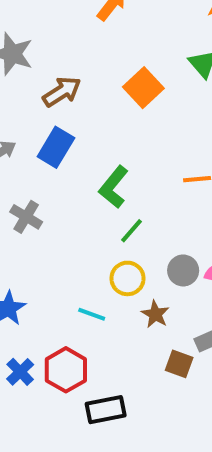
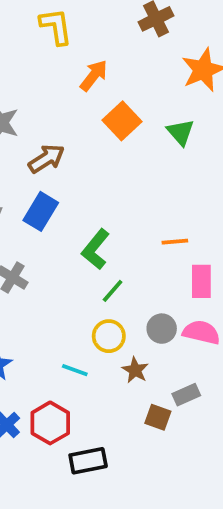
orange square: (143, 88) -> (122, 121), moved

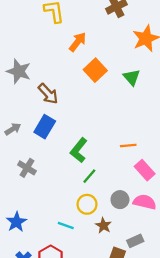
brown arrow: (46, 159) -> (48, 94), turned 80
pink rectangle: (201, 281) -> (145, 170), turned -42

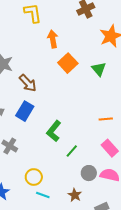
orange arrow: (78, 42) -> (53, 39), turned -48
orange line: (128, 145) -> (106, 119), moved
green line: (89, 176) -> (72, 151), moved
yellow circle: (87, 204) -> (34, 177), moved

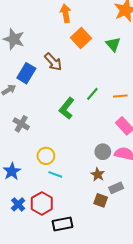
brown arrow: (28, 83) -> (53, 62), moved
blue rectangle: (25, 111) -> (26, 73), moved
green line: (72, 151) -> (92, 94), moved
brown star: (75, 195) -> (98, 174), moved

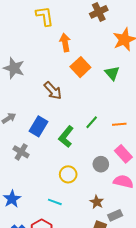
blue rectangle: (26, 73) -> (38, 126), moved
gray circle: (103, 152) -> (101, 164), moved
yellow circle: (46, 156) -> (68, 174), moved

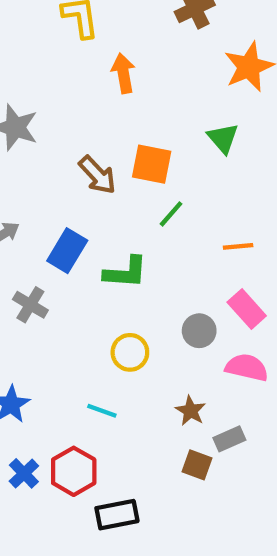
orange square: (80, 67) -> (152, 164), moved, turned -36
green line: (92, 122) -> (171, 214), moved
green L-shape: (66, 137) -> (126, 272), turned -125

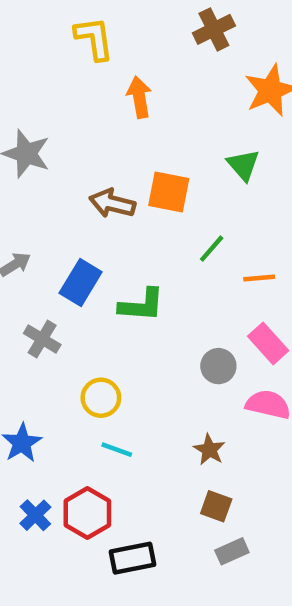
brown arrow: (97, 175) -> (112, 203), turned 147
green line: (171, 214) -> (212, 249), moved
yellow circle: (130, 352) -> (101, 398), moved
gray rectangle: (229, 439) -> (232, 551), moved

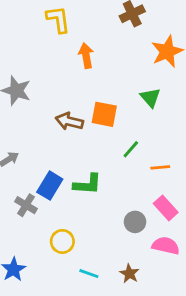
blue rectangle: (81, 282) -> (50, 186), moved
cyan line: (117, 450) -> (89, 274), moved

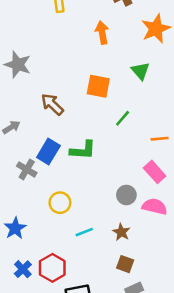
orange arrow: (86, 56) -> (102, 33), moved
brown arrow: (69, 121) -> (52, 104), moved, turned 30
orange line: (160, 167) -> (160, 139), moved
gray circle: (135, 222) -> (126, 195), moved
cyan line: (89, 274) -> (84, 232), turned -42

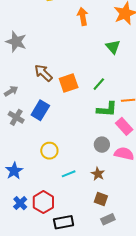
orange square: (98, 86) -> (69, 83), moved, turned -30
green L-shape: (83, 150) -> (107, 109), moved
gray cross: (27, 169) -> (16, 117), moved

